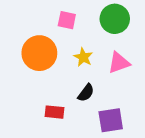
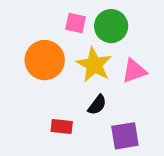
green circle: (115, 19) -> (111, 26), moved
yellow star: (83, 57) -> (94, 65), size x1.6

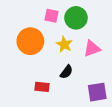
yellow star: (94, 65) -> (64, 44), size x0.7
purple square: (125, 136) -> (97, 92), moved

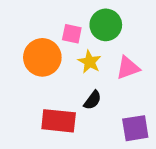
pink square: (52, 16) -> (72, 34), moved
red rectangle: (42, 87) -> (59, 121), size x1.6

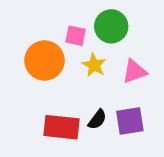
black semicircle: (93, 100) -> (97, 119), moved
purple square: (135, 128) -> (130, 121), moved

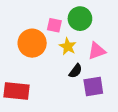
black semicircle: (97, 119) -> (76, 71), moved
red rectangle: (62, 127) -> (16, 91), moved

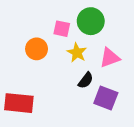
orange circle: (32, 43) -> (37, 49), size x0.7
purple square: (93, 87) -> (106, 98), turned 30

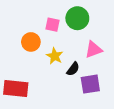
yellow star: (77, 53) -> (55, 56), moved
purple square: (106, 98) -> (90, 84), turned -30

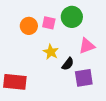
orange circle: (31, 42) -> (29, 26), moved

